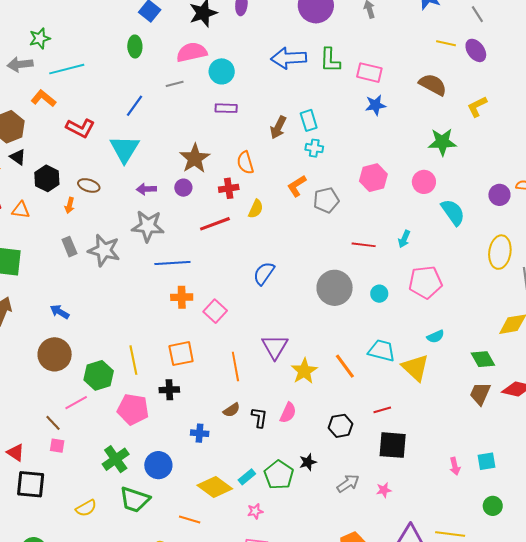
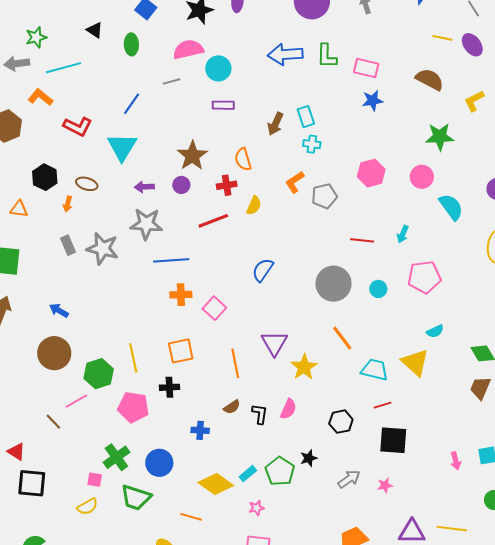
black triangle: (18, 157) -> (95, 30), moved
cyan trapezoid: (382, 351) -> (375, 370), moved
orange line: (345, 366) -> (342, 338), moved
pink square: (57, 446) -> (95, 480), moved

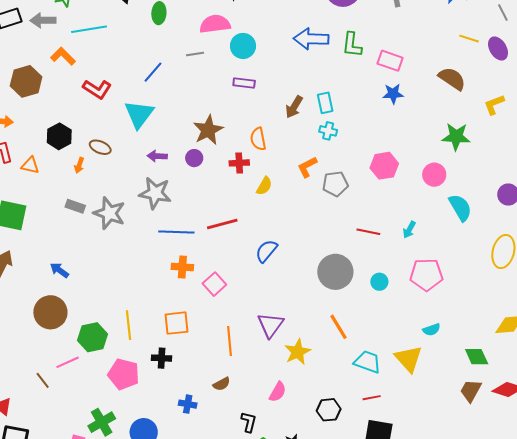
red line: (213, 221) -> (222, 224), moved
gray rectangle: (68, 245) -> (75, 206), turned -54
black L-shape: (260, 414) -> (249, 422), moved

